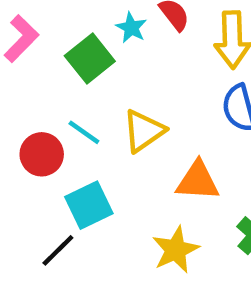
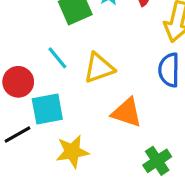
red circle: (42, 154) -> (18, 82), moved
yellow star: (176, 250) -> (72, 152), moved

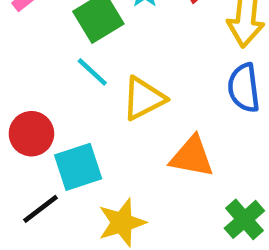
cyan line: (57, 58) -> (92, 72), moved

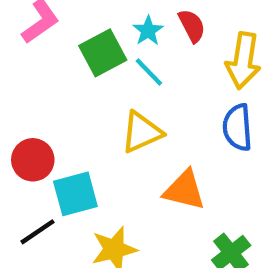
cyan line: (92, 72) -> (149, 72), moved

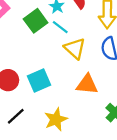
yellow triangle: (142, 132) -> (75, 48), moved, turned -45
cyan square: (75, 194) -> (39, 81), moved

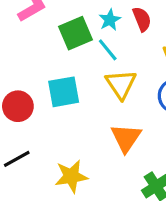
cyan square: (39, 81) -> (64, 92), moved
orange triangle: (87, 84) -> (126, 138), turned 45

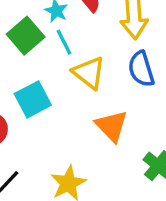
cyan line: (108, 50) -> (64, 42), turned 30

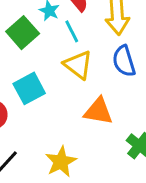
cyan line: (64, 42) -> (72, 31), moved
orange triangle: (112, 126) -> (98, 111), turned -36

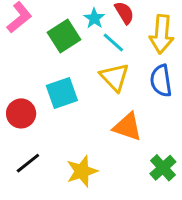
cyan line: (72, 31) -> (113, 43), turned -30

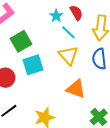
green square: (64, 36) -> (21, 41), moved

